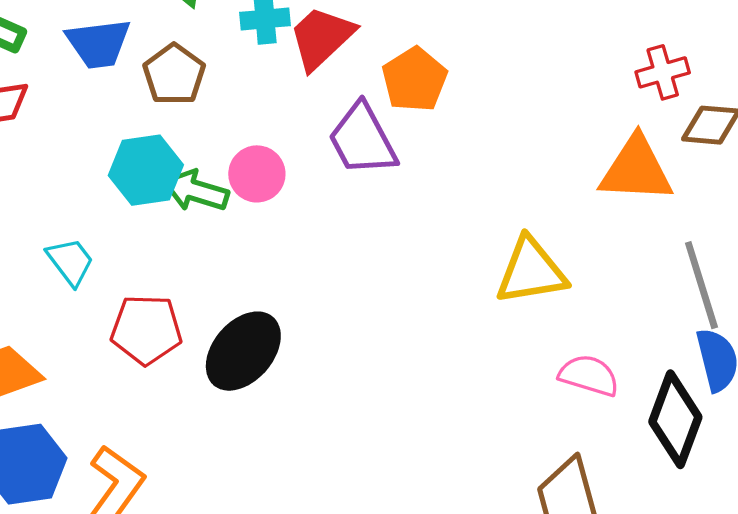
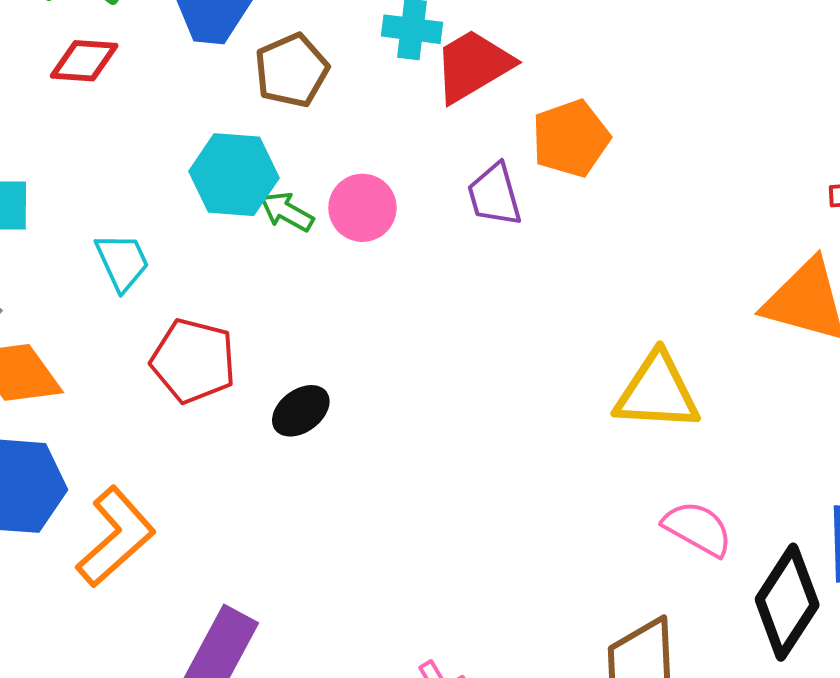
purple trapezoid: (362, 140) -> (494, 195), size x0.7
green arrow: (196, 191) -> (287, 212), size x0.7
black ellipse: (243, 351) -> (301, 411), size x0.6

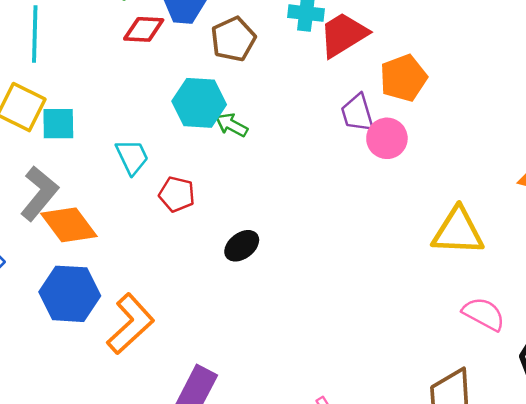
red diamond: (84, 61) -> (144, 29), moved
pink circle: (362, 208) -> (387, 138), moved
red pentagon: (193, 361) -> (177, 194), moved, size x0.7

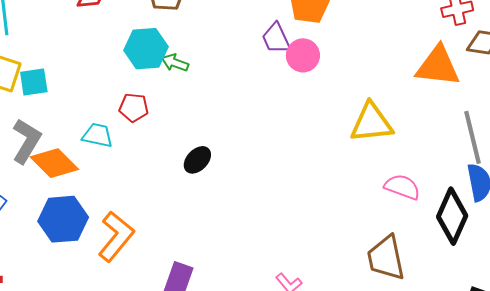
cyan trapezoid: (132, 157) -> (98, 135), moved, turned -44
red pentagon: (177, 194) -> (134, 108), moved

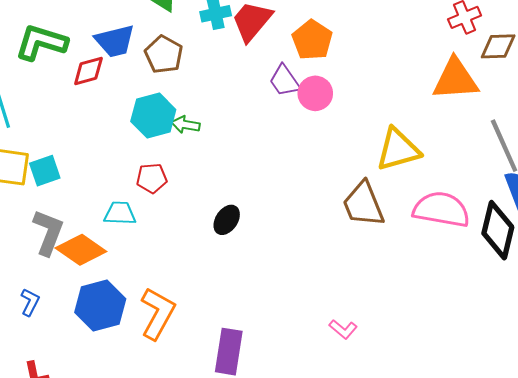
pink semicircle: (402, 187) -> (441, 209), size x1.5
brown trapezoid: (386, 258) -> (363, 204), moved

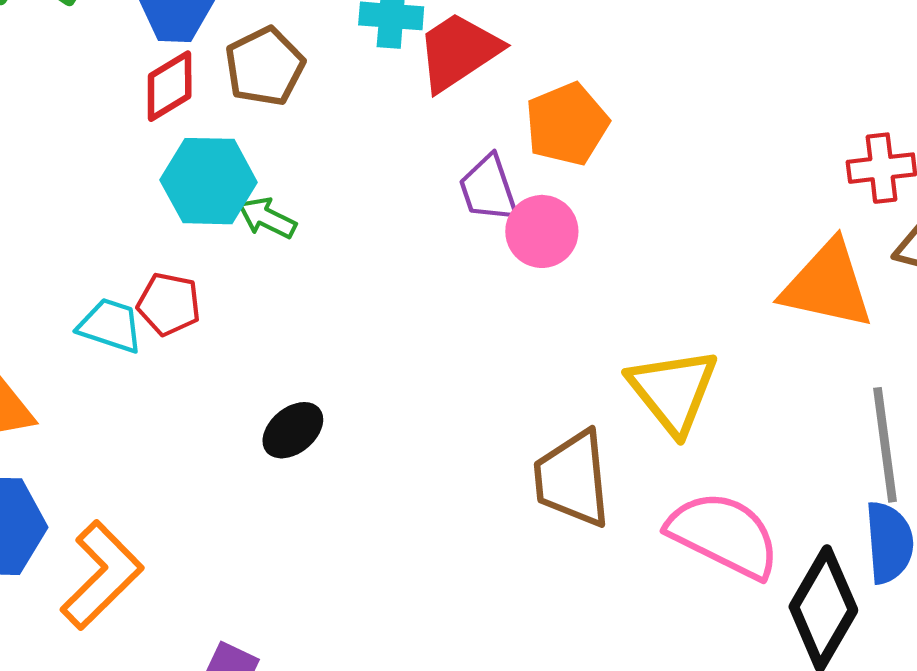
red diamond: (88, 71) -> (170, 86), moved, turned -32
yellow triangle: (398, 150) -> (673, 391), turned 51
cyan trapezoid: (120, 213) -> (110, 326), moved

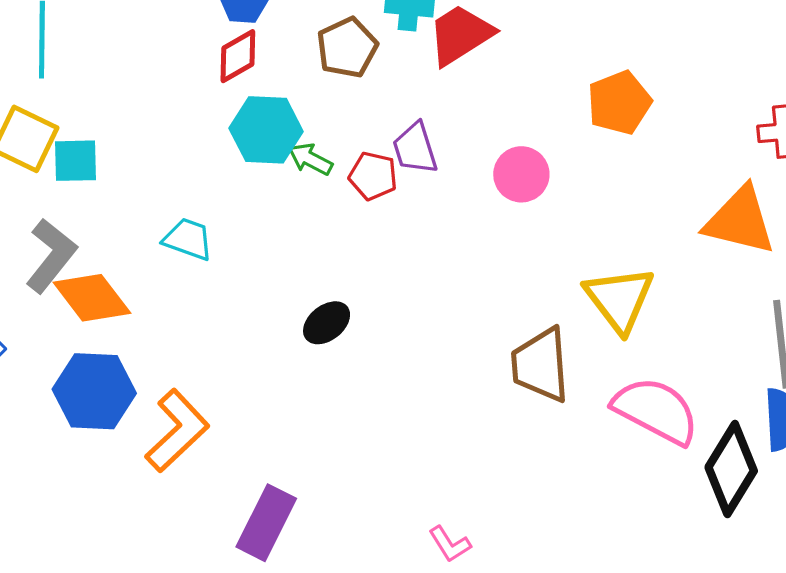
brown pentagon: (265, 66) -> (347, 48), moved
orange pentagon: (567, 124) -> (619, 103), moved
purple trapezoid: (488, 189) -> (415, 148), moved
red pentagon: (169, 304) -> (373, 176), moved

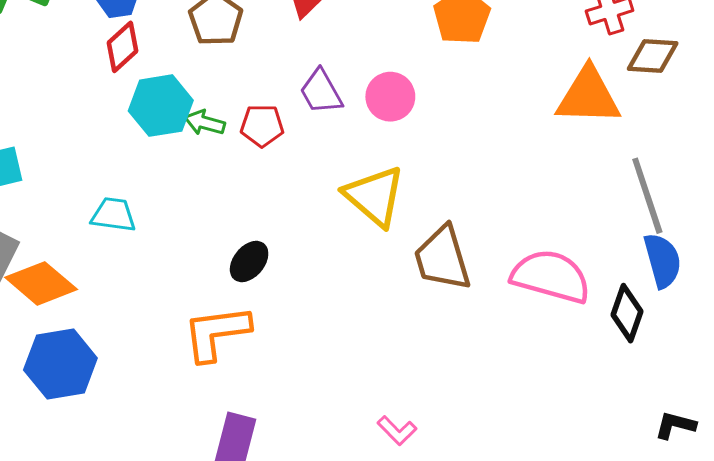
purple trapezoid: (415, 148) -> (321, 92), moved
yellow triangle: (619, 299) -> (375, 196), moved
orange L-shape: (177, 431) -> (216, 333), moved, turned -132
black diamond: (731, 469) -> (627, 313), size x0.7

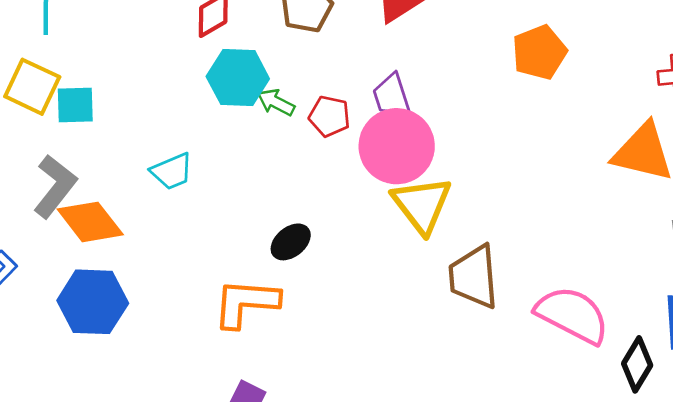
pink circle: (390, 97) -> (397, 146), moved, size x1.6
cyan trapezoid: (113, 215) -> (172, 171), turned 138

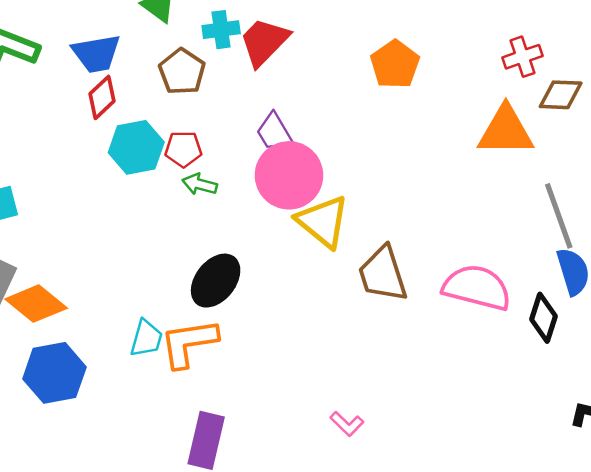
green arrow: (276, 102) -> (200, 184), moved
red pentagon: (329, 116) -> (183, 149), moved
cyan trapezoid: (172, 171) -> (146, 338), moved, turned -39
black ellipse: (291, 242) -> (216, 281), size x1.5

